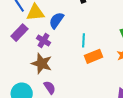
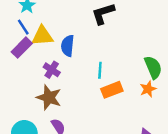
blue semicircle: (56, 20) -> (68, 46), turned -30
purple rectangle: (19, 33) -> (22, 48), moved

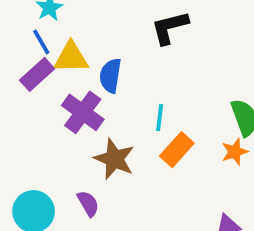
purple cross: (52, 70) -> (83, 112), size x1.5
orange rectangle: (112, 90) -> (177, 150), turned -30
brown star: (49, 97) -> (114, 159), moved

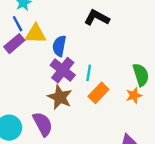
black L-shape: (170, 27) -> (97, 18), turned 40
purple cross: (83, 112) -> (63, 70), moved
purple semicircle: (88, 204) -> (43, 124), size x1.5

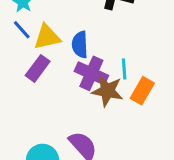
purple rectangle: (14, 44) -> (38, 68), moved
brown star: (60, 97) -> (107, 91), moved

